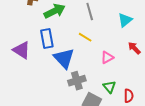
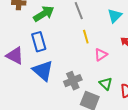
yellow line: (85, 37) -> (86, 37), moved, turned 48
blue triangle: (64, 58) -> (43, 71), moved

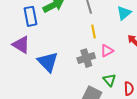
blue rectangle: (39, 42) -> (30, 16), moved
gray cross: (73, 81) -> (86, 58), moved

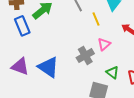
yellow line: (93, 32) -> (96, 19), moved
purple triangle: (21, 45) -> (20, 66), moved

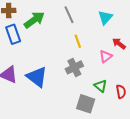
yellow line: (96, 19) -> (78, 41), moved
pink triangle: (104, 44) -> (106, 56), moved

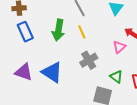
green arrow: (34, 20) -> (58, 30), moved, turned 140
yellow line: (78, 41) -> (82, 32), moved

